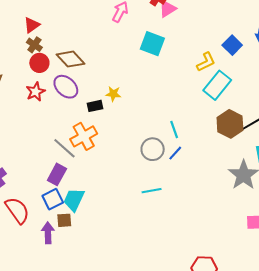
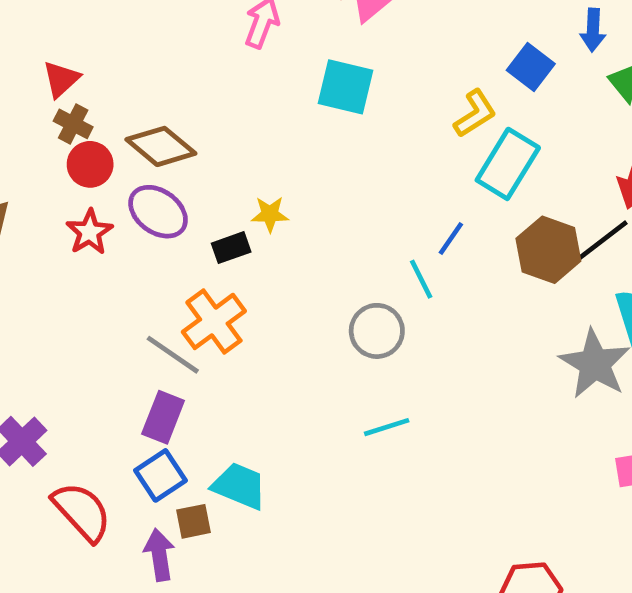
blue line: (175, 153) -> (451, 238), moved
cyan trapezoid: (74, 200) -> (239, 486), moved, turned 95

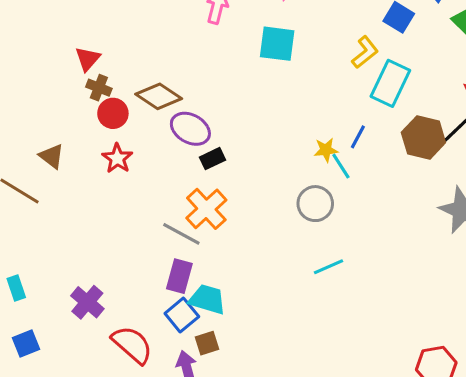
purple ellipse: (158, 212) -> (190, 129), moved
yellow star: (270, 214) -> (326, 150), moved
cyan trapezoid: (239, 486) -> (207, 299), moved

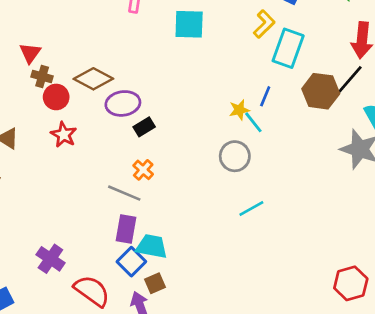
purple ellipse: (190, 129) -> (123, 103), turned -32
orange cross: (206, 209) -> (143, 170), size x0.6

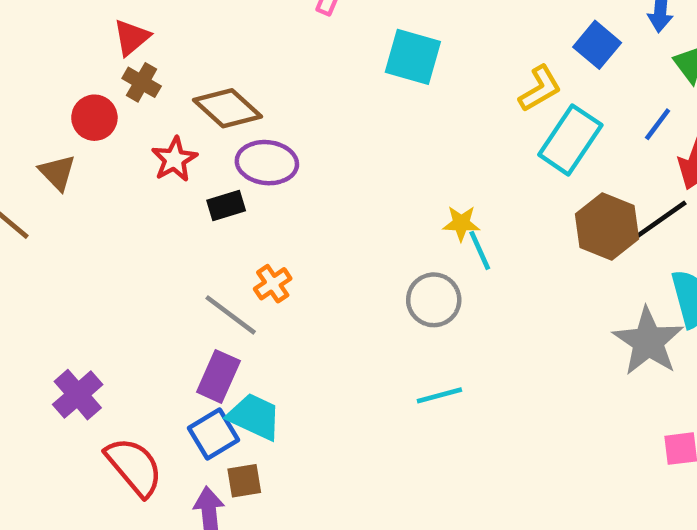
blue line: (265, 96) -> (658, 124), moved
red circle: (56, 97) -> (94, 118), moved
black rectangle: (144, 127) -> (226, 205), moved
red star: (64, 135) -> (174, 159), moved

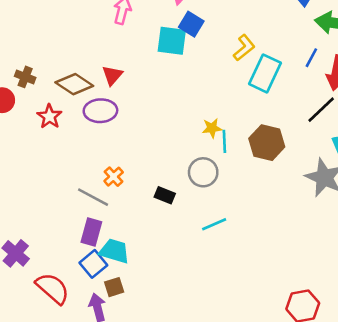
red triangle: (132, 37) -> (112, 75), moved
blue square: (597, 45) -> (191, 24), moved
black rectangle: (226, 205) -> (165, 195), moved, turned 48
brown hexagon: (607, 227) -> (267, 143), moved
cyan line: (480, 250) -> (224, 141), turned 30

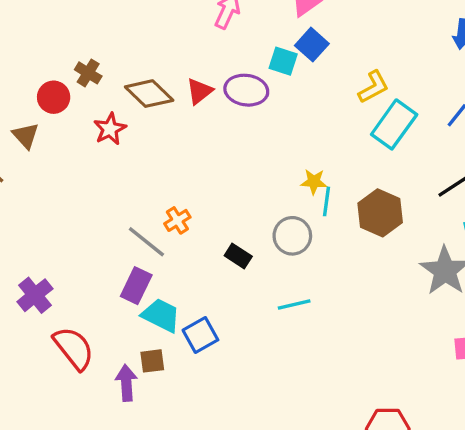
cyan square: (172, 41) -> (283, 61), size x0.7
purple ellipse: (100, 111) -> (246, 90), moved
blue square: (93, 264) -> (200, 335), moved

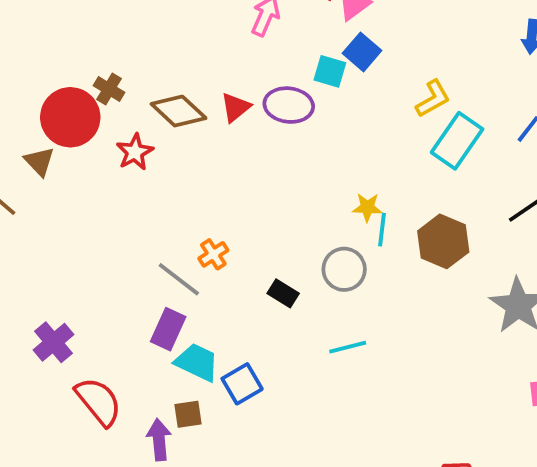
red circle: (54, 97) -> (70, 117), size x1.6

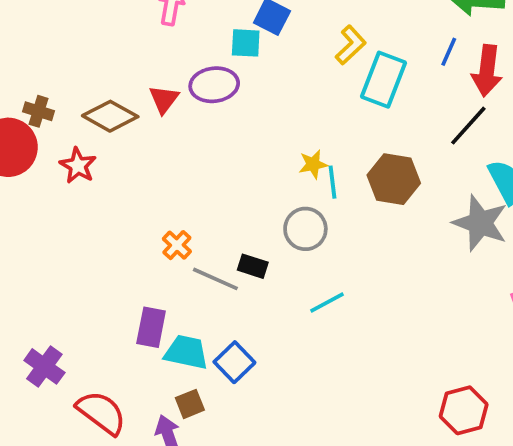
gray line: (179, 279) -> (215, 279), moved

